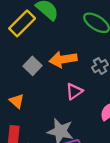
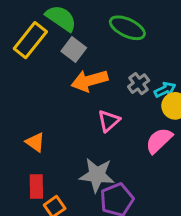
gray square: (33, 66) -> (74, 50), moved

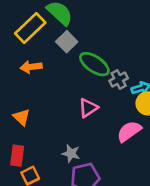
green ellipse: (127, 28) -> (94, 64), moved
orange arrow: (89, 81) -> (31, 67), moved, size x0.7
gray star: (97, 175) -> (71, 153), size x0.6

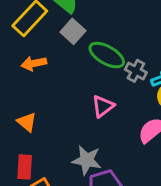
gray cross: (119, 80) -> (136, 71), turned -30
gray star: (71, 153) -> (87, 160), size x1.4

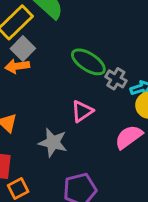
gray square: (73, 31) -> (23, 48), moved
gray star: (87, 160) -> (53, 143), moved

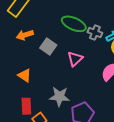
gray square: (23, 48) -> (48, 47), moved
gray star: (53, 143) -> (60, 97), moved

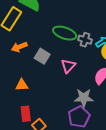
orange triangle: (24, 75) -> (22, 85), turned -32
gray star: (60, 97) -> (84, 98), moved

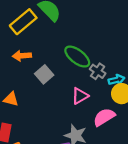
pink triangle: (68, 66) -> (80, 96), moved

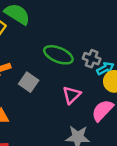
gray cross: (98, 71) -> (92, 59), moved

